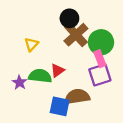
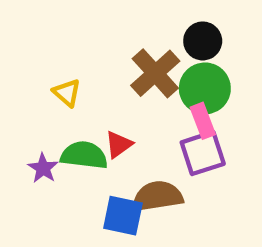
black circle: (69, 18) -> (203, 41), moved
yellow triangle: (31, 44) -> (67, 93), turned -32

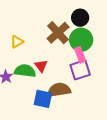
yellow triangle: (67, 93) -> (17, 42), turned 48
red triangle: (119, 144) -> (41, 66), turned -32

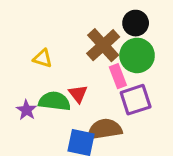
yellow triangle: (17, 42) -> (43, 58), turned 48
pink rectangle: (80, 55) -> (118, 76), moved

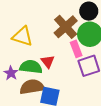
yellow triangle: (43, 58) -> (22, 36), size x1.5
brown semicircle: (105, 129) -> (32, 87), moved

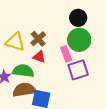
brown cross: (66, 27) -> (38, 39), moved, size x0.7
red triangle: (48, 62) -> (39, 57), moved, turned -32

